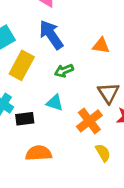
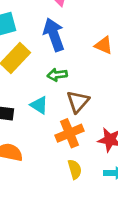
orange triangle: (101, 46) -> (104, 45), moved
brown triangle: (109, 93) -> (78, 102), moved

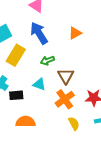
orange triangle: (104, 45) -> (75, 33), turned -40

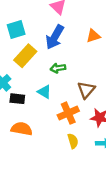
blue arrow: (39, 33) -> (55, 37), turned -130
orange triangle: (75, 33) -> (93, 36), moved
brown triangle: (66, 76) -> (86, 90), moved

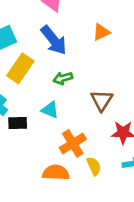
blue arrow: (55, 37) -> (54, 40), turned -60
orange cross: (68, 113) -> (73, 143), moved
orange semicircle: (22, 129) -> (56, 173), moved

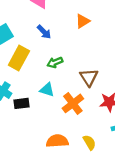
blue arrow: (54, 40) -> (44, 32), size x0.6
orange cross: (73, 143) -> (73, 103), moved
yellow semicircle: (94, 166) -> (89, 142), moved

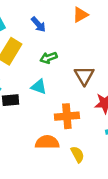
orange cross: (73, 103) -> (67, 116), moved, turned 30
yellow semicircle: (89, 142) -> (77, 154), moved

